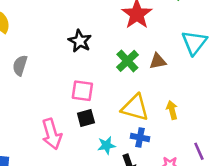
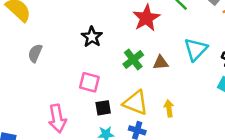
black square: (86, 118) -> (103, 108), moved

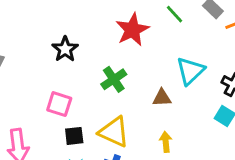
brown triangle: (161, 63) -> (162, 98), moved
yellow arrow: (169, 108) -> (166, 142), moved

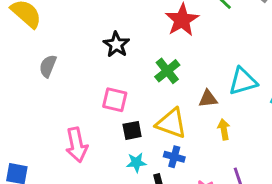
cyan triangle: (190, 71) -> (243, 81), moved, turned 32
brown triangle: (162, 98) -> (208, 99), moved

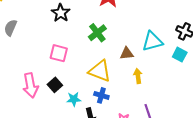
black square: (132, 130) -> (55, 85), moved, turned -32

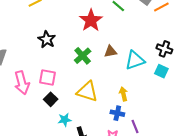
brown triangle: (127, 53) -> (110, 51), moved
pink arrow: (31, 85) -> (22, 83), moved
black square: (55, 85) -> (51, 99), moved
blue cross: (101, 95) -> (117, 113), moved

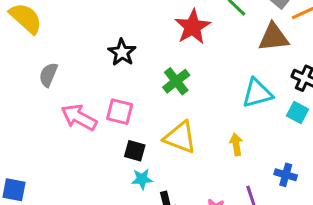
brown triangle: (110, 51) -> (274, 37), moved, size x1.5
pink arrow: (22, 83) -> (79, 117), turned 130
black square: (51, 99) -> (135, 151), moved, turned -32
blue cross: (117, 113) -> (286, 175), moved

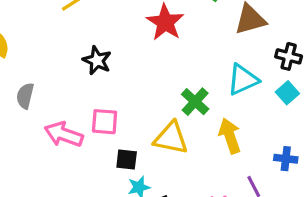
green cross: (176, 81) -> (195, 102), moved
cyan square: (297, 113) -> (287, 93), turned 30
yellow arrow: (236, 144) -> (230, 136), size x1.5

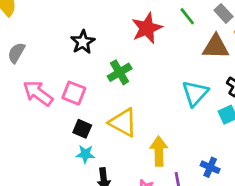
cyan triangle: (243, 80) -> (195, 93), turned -40
green cross: (195, 102) -> (120, 72), moved
yellow arrow: (230, 136) -> (159, 151), moved

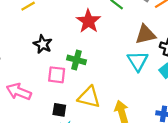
brown triangle: (216, 47) -> (146, 34), moved
green cross: (120, 72) -> (76, 60), turned -30
pink square: (74, 93) -> (57, 75), moved

